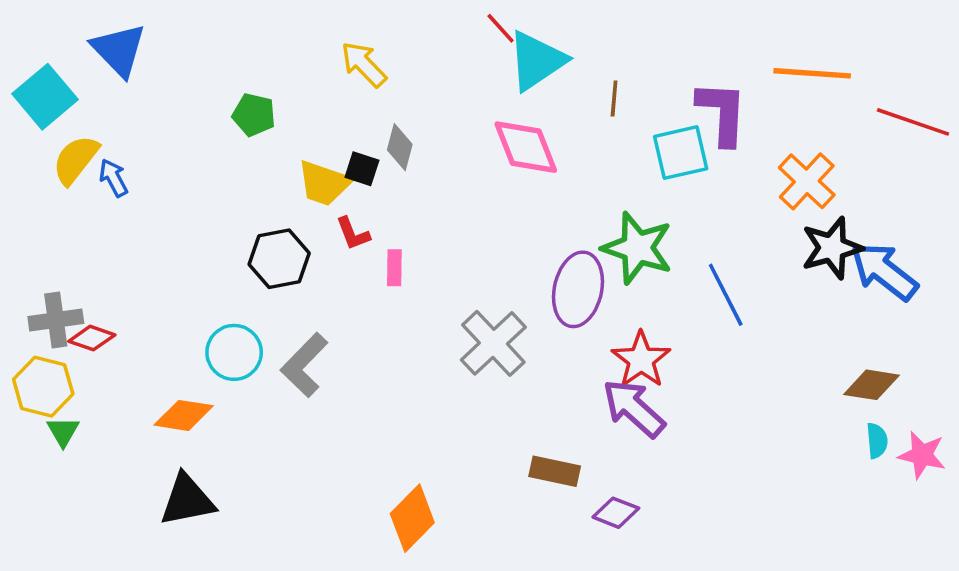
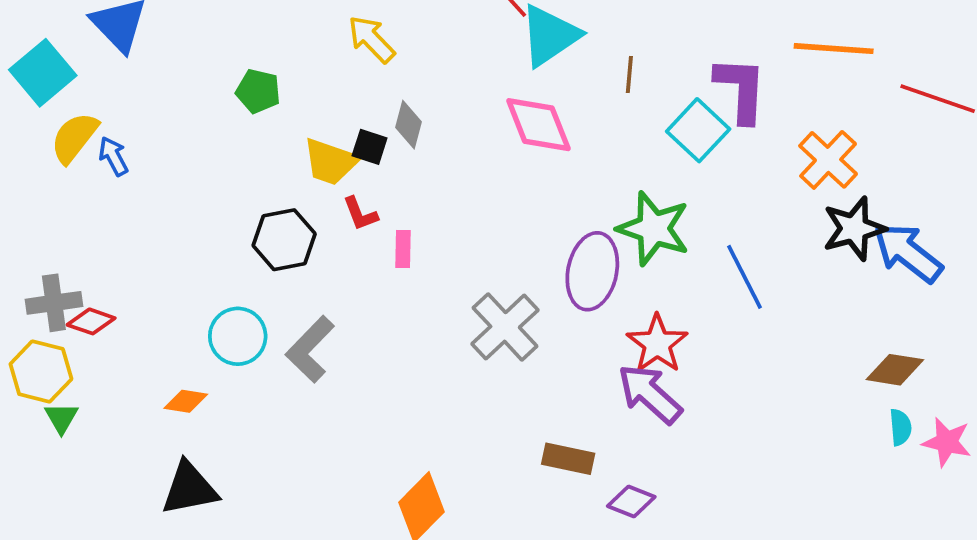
cyan square: (681, 153) -> (698, 130), turned -34
orange diamond: (184, 415) -> (186, 401), size x0.7

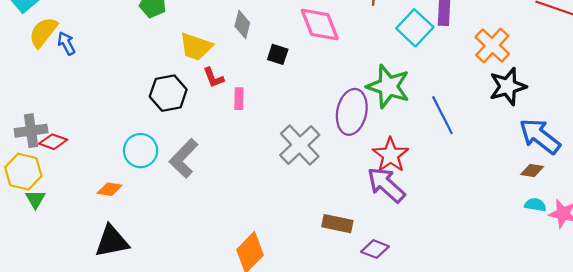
black square: (370, 147) -> (278, 54), moved
blue arrow: (908, 253) -> (540, 136), moved
brown diamond: (895, 370) -> (532, 170), size x0.7
cyan semicircle: (900, 427) -> (535, 205), turned -75

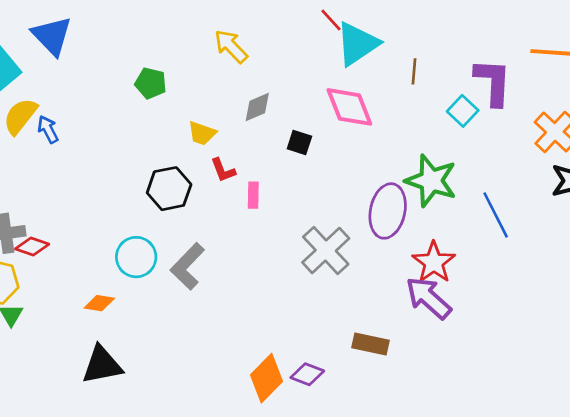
gray diamond: (242, 24) -> (257, 107), turned 52
cyan square: (415, 28) -> (463, 111), size x0.7
yellow trapezoid: (196, 47) -> (202, 133), size x0.7
purple diamond: (375, 249) -> (307, 374), moved

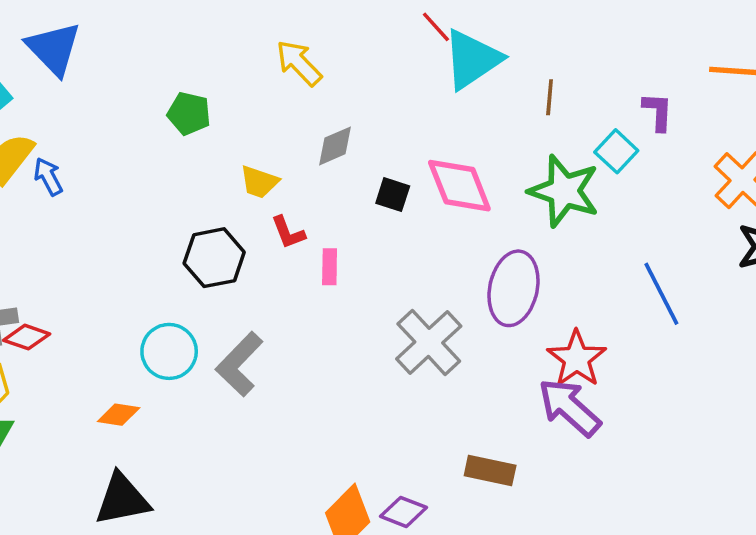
purple L-shape: (493, 82) -> (658, 112), size x0.6
pink diamond: (349, 107) -> (459, 186), moved
green star: (431, 181) -> (564, 191), moved

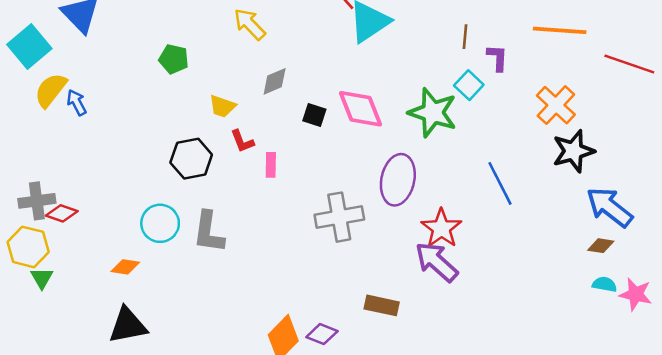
brown line: (550, 97) -> (465, 37), moved
gray cross: (429, 342) -> (339, 217), turned 33
gray L-shape: (239, 364) -> (209, 232), turned -36

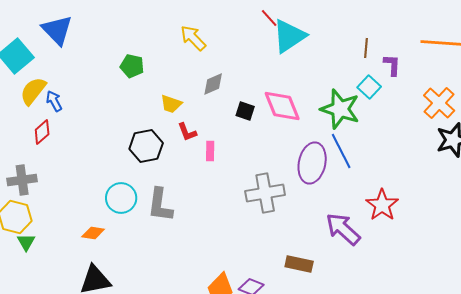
blue line: (500, 183) -> (341, 151), moved
red diamond: (62, 213) -> (42, 132), moved, turned -60
red star: (441, 228) -> (382, 205), moved

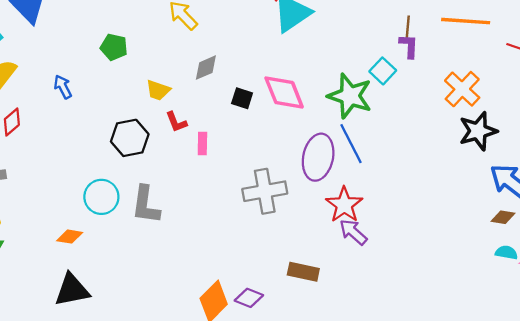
brown line: (366, 48) -> (408, 27), moved
blue arrow: (54, 101) -> (63, 87), moved
red star: (382, 205) -> (344, 205), moved
purple arrow: (343, 229) -> (353, 232), size x0.7

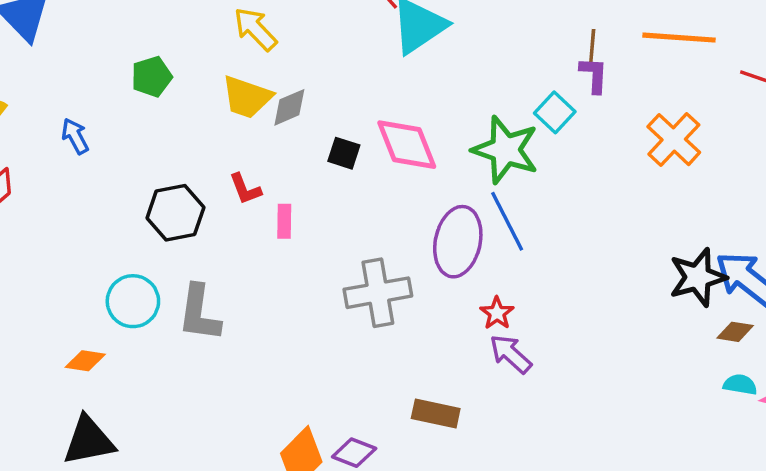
green pentagon: (114, 47) -> (152, 77), turned -30
yellow trapezoid: (158, 90) -> (247, 97), moved, size x1.4
black star: (478, 131) -> (698, 277), moved
red star: (344, 205) -> (497, 313), size x0.6

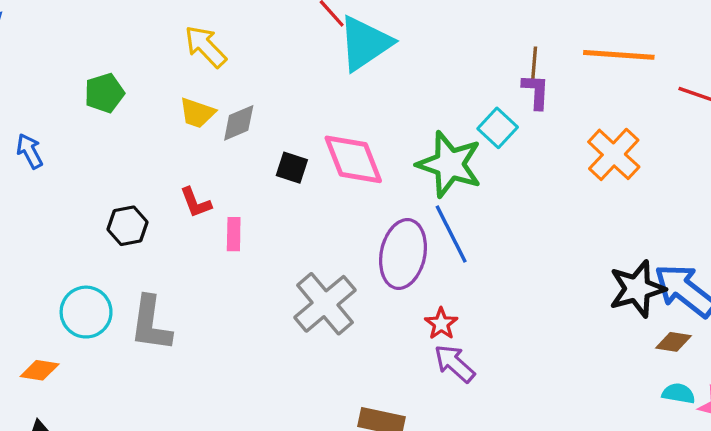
yellow trapezoid: (247, 97) -> (197, 113), size x0.7
black hexagon: (175, 213) -> (128, 226), size x0.7
gray cross: (378, 293) -> (325, 304), turned -30

